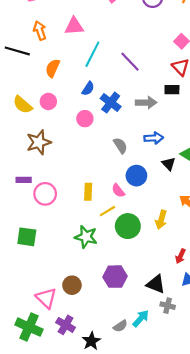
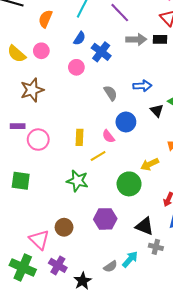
gray arrow: (146, 103) -> (136, 39), moved
yellow arrow: (161, 220) -> (150, 164), turned 48
green circle: (128, 226) -> (129, 184), moved

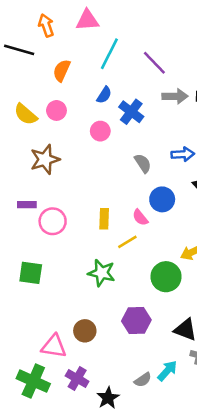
pink triangle: (39, 240) -> (54, 346), turned -35

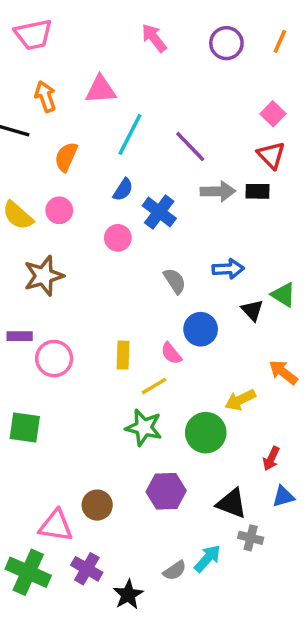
green star: (102, 273) -> (144, 427), moved

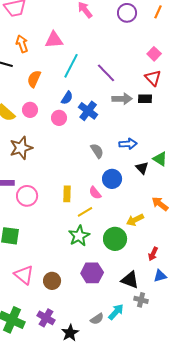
pink circle: (118, 238) -> (59, 118), moved
green star: (144, 427) -> (79, 236), turned 30
pink triangle: (56, 526) -> (24, 275), moved, turned 30

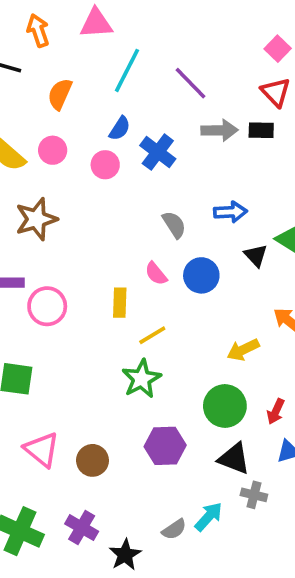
pink semicircle: (95, 193) -> (156, 274), moved
green circle: (115, 239) -> (225, 406), moved

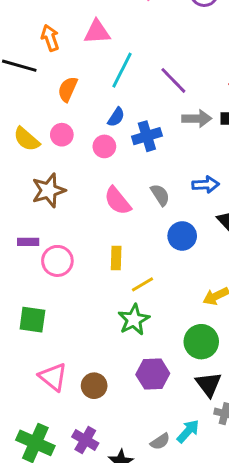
blue cross: (158, 152) -> (147, 136), turned 36
pink semicircle: (156, 274) -> (118, 201), moved, size x1.5
black triangle: (234, 459) -> (209, 384), turned 32

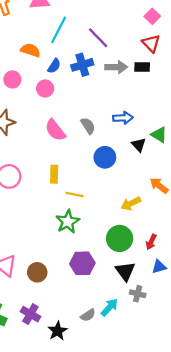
orange semicircle: (68, 89) -> (30, 50), moved, turned 84
blue cross: (147, 136) -> (82, 65), moved
yellow line: (143, 284) -> (74, 195), turned 42

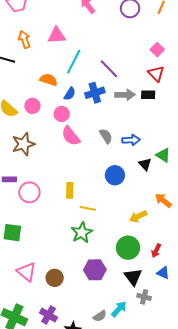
gray semicircle: (88, 126) -> (106, 136), moved
pink semicircle: (55, 130) -> (71, 136), moved
blue triangle: (159, 267) -> (163, 273), turned 40

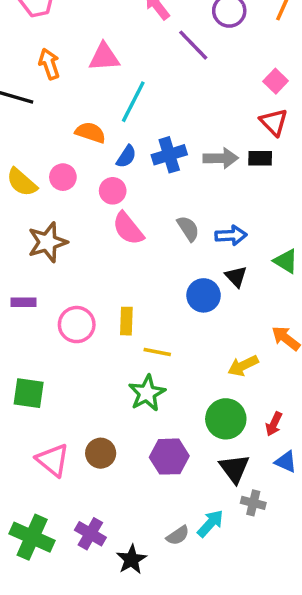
purple line: (109, 69) -> (193, 45), moved
black triangle: (145, 164) -> (236, 277), moved
pink circle: (29, 192) -> (77, 325), moved
brown circle: (55, 278) -> (101, 453), moved

